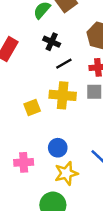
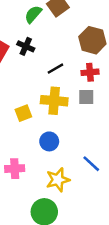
black cross: (52, 42) -> (26, 46), moved
blue circle: (58, 148) -> (49, 141), moved

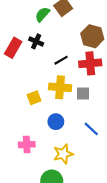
red cross: (90, 72) -> (90, 63), size x1.5
gray square: (86, 97) -> (83, 94), moved
blue line: (91, 164) -> (91, 129), moved

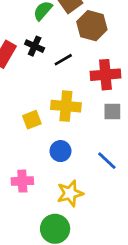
brown hexagon: (92, 36) -> (92, 26), moved
black line: (61, 60) -> (63, 60), moved
gray square: (83, 94) -> (112, 112), moved

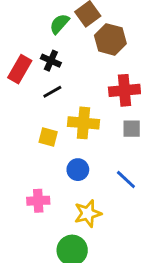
black line: (63, 60) -> (52, 92), moved
yellow square: (32, 120) -> (48, 137), turned 36

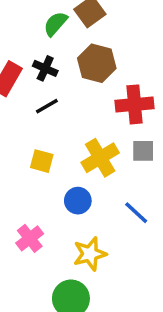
brown hexagon: (110, 39) -> (97, 63), moved
yellow cross: (83, 123) -> (100, 158), moved, turned -36
pink cross: (38, 201) -> (30, 238), turned -35

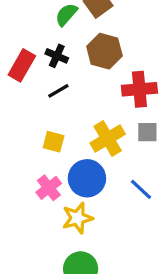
blue circle: (78, 201) -> (87, 178), size x1.5
pink cross: (30, 238) -> (49, 188), moved
yellow star: (90, 254) -> (77, 218), moved

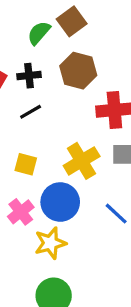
black cross: (57, 56) -> (29, 76), turned -30

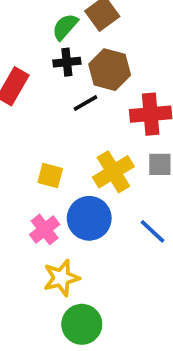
black cross: (29, 76) -> (67, 62), moved
black line: (31, 112) -> (85, 103), moved
yellow star: (50, 243) -> (61, 278), moved

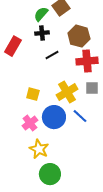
brown hexagon: (110, 70) -> (79, 36), moved
blue line: (152, 231) -> (80, 116), moved
yellow star: (61, 278) -> (39, 149), turned -30

